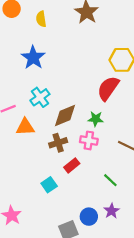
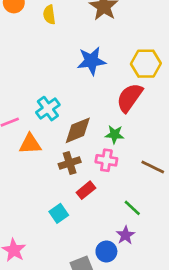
blue star: (33, 58) -> (91, 61), moved, turned 30
purple star: (112, 211) -> (125, 235), moved

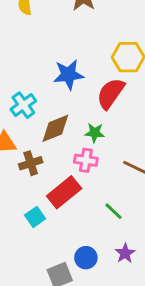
blue star: (91, 61) -> (68, 75), moved
brown cross: (70, 163) -> (31, 163), moved
red rectangle: (86, 190) -> (64, 192), size x1.6
purple star: (125, 235) -> (125, 253), moved

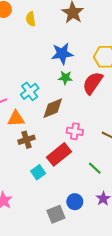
blue star: (68, 75) -> (62, 54), moved
green star: (95, 133) -> (65, 78), moved
brown cross: (31, 163) -> (26, 140), moved

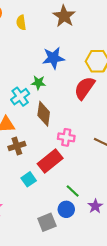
green star: (65, 78) -> (38, 83), moved
brown diamond: (53, 108) -> (44, 114), turned -60
green line: (95, 168) -> (73, 191), moved

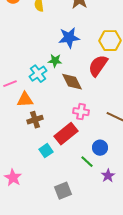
brown diamond: (44, 114) -> (72, 82), moved, turned -35
blue circle: (66, 209) -> (100, 148), moved

